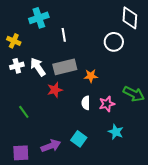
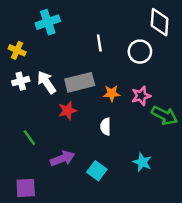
white line: (64, 35) -> (99, 43), moved
pink star: (107, 104) -> (141, 96), moved
purple arrow: (51, 146) -> (63, 158), moved

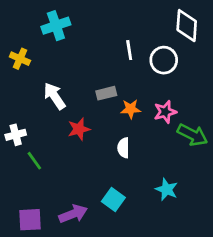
white line: (99, 43) -> (129, 50), moved
white cross: (21, 81) -> (16, 135), moved
gray rectangle: (80, 82) -> (106, 93), moved, size x0.6
purple arrow: (63, 158) -> (73, 214), moved

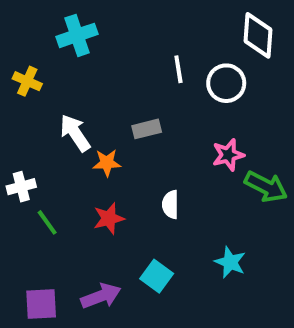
orange star: (131, 109) -> (107, 163), moved
red star: (79, 129) -> (109, 218), moved

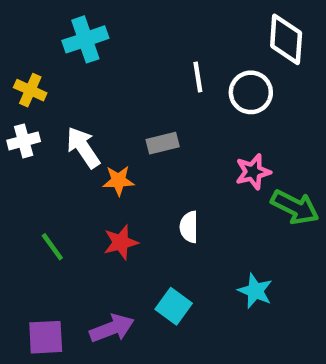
white cross: (21, 187) -> (24, 141), moved

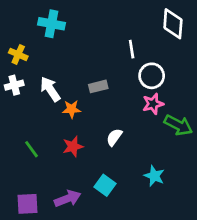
cyan cross: (85, 39) -> (52, 24), turned 30
white line: (198, 77) -> (132, 49), moved
white circle: (251, 92) -> (152, 76), moved
white semicircle: (189, 227) -> (114, 137), turned 36

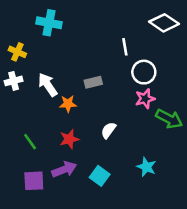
white diamond: (173, 24) -> (164, 23), turned -60
purple arrow: (68, 199) -> (64, 169), moved
purple square: (28, 204) -> (34, 181), moved

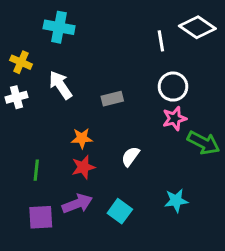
white line: (125, 47) -> (161, 41), moved
white arrow: (48, 85) -> (61, 85), moved
orange star: (68, 104) -> (82, 138), moved
green line: (30, 142) -> (36, 170), turned 42
cyan star: (146, 167) -> (176, 201), turned -30

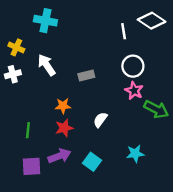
pink star: (175, 118) -> (134, 91), turned -30

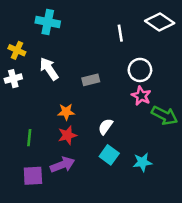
white line: (124, 31) -> (120, 33), moved
cyan square: (92, 162) -> (109, 155), moved

